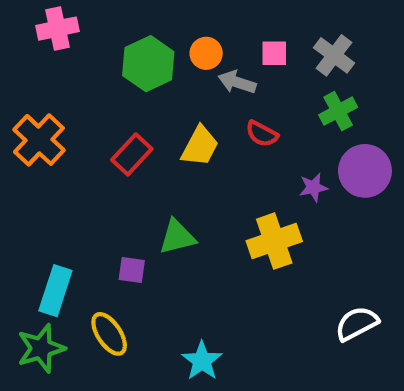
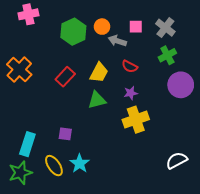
purple star: (313, 187) -> (131, 93), moved
green triangle: (177, 237) -> (97, 100), moved
cyan star: (202, 361) -> (80, 164), moved

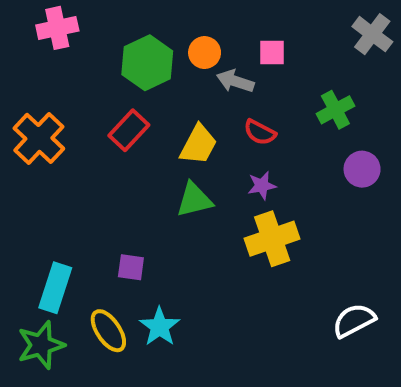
gray cross: (165, 28) -> (372, 34), moved
red rectangle: (65, 77) -> (129, 130), moved
purple circle: (181, 85) -> (362, 169), size x0.7

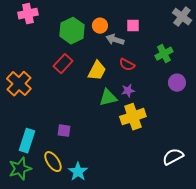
orange cross: (39, 138) -> (19, 84), moved
green triangle: (194, 200) -> (108, 98), moved
cyan star: (160, 327) -> (78, 172), moved

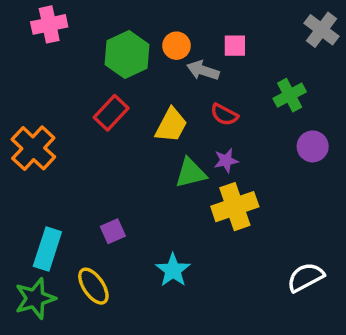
purple square: (64, 131) -> (113, 231), turned -32
cyan star: (78, 172) -> (173, 270), moved

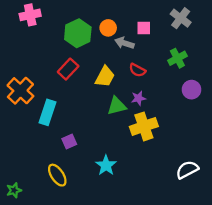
gray cross: (321, 30) -> (181, 18), moved
cyan rectangle: (47, 249) -> (48, 112), moved
green star: (35, 298) -> (14, 190), moved, size x0.6

